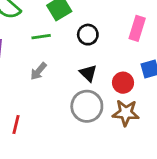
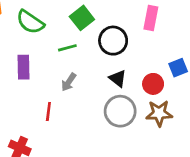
pink rectangle: (137, 28) -> (151, 18), moved
black circle: (88, 35) -> (113, 41), size x1.4
red line: (16, 124) -> (48, 112), moved

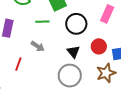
gray arrow: (69, 82) -> (38, 46), turned -104
red circle: (153, 84) -> (99, 46), moved
brown star: (159, 113) -> (106, 73), moved, turned -30

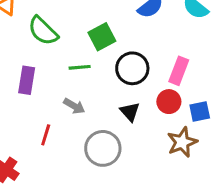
pink rectangle: (107, 14) -> (179, 71), moved
gray circle: (70, 76) -> (103, 148), moved

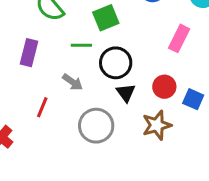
black circle: (132, 68) -> (116, 63), moved
pink rectangle: (179, 71) -> (179, 38), moved
blue square: (200, 111) -> (193, 99), turned 30
brown star: (182, 142) -> (157, 125), moved

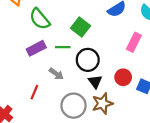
green square: (106, 18) -> (81, 27), turned -30
purple rectangle: (29, 53) -> (36, 48), moved, turned 48
brown star: (157, 125) -> (102, 103), moved

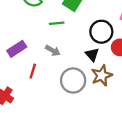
purple rectangle: (36, 48) -> (17, 49), moved
black circle: (88, 60) -> (101, 32), moved

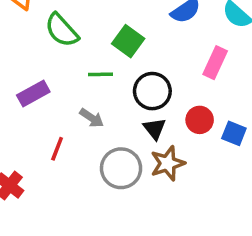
black circle: (101, 32) -> (152, 91), moved
purple rectangle: (17, 49) -> (33, 94), moved

